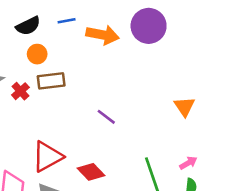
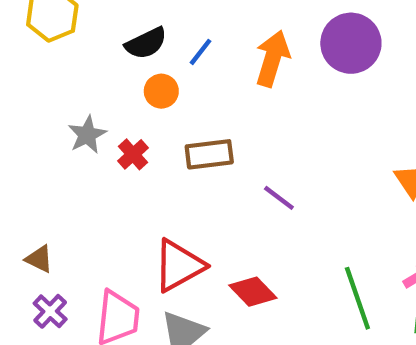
blue line: (67, 21) -> (201, 52), moved, turned -42
orange arrow: (102, 35) -> (272, 58), turned -84
brown rectangle: (51, 81) -> (209, 154), moved

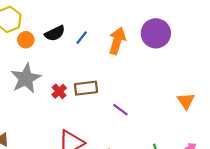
orange circle: (161, 91) -> (26, 40), moved
gray star: (87, 135) -> (26, 78), size x1.6
red cross: (133, 154) -> (59, 91), moved

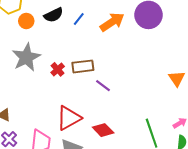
orange arrow: (117, 41) -> (112, 22), turned 40
purple line: (120, 110) -> (103, 86), moved

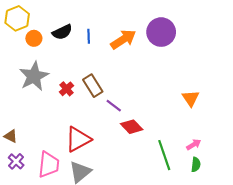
blue line: (79, 19) -> (89, 36), turned -40
brown rectangle: (83, 66) -> (93, 86), turned 65
red diamond: (103, 130) -> (132, 127), moved

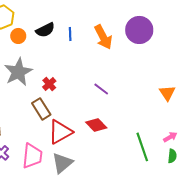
orange arrow: (123, 39) -> (103, 37), turned 95
brown rectangle: (93, 86) -> (41, 109), moved
purple line: (114, 106) -> (101, 89), moved
red diamond: (132, 127) -> (96, 125), moved

